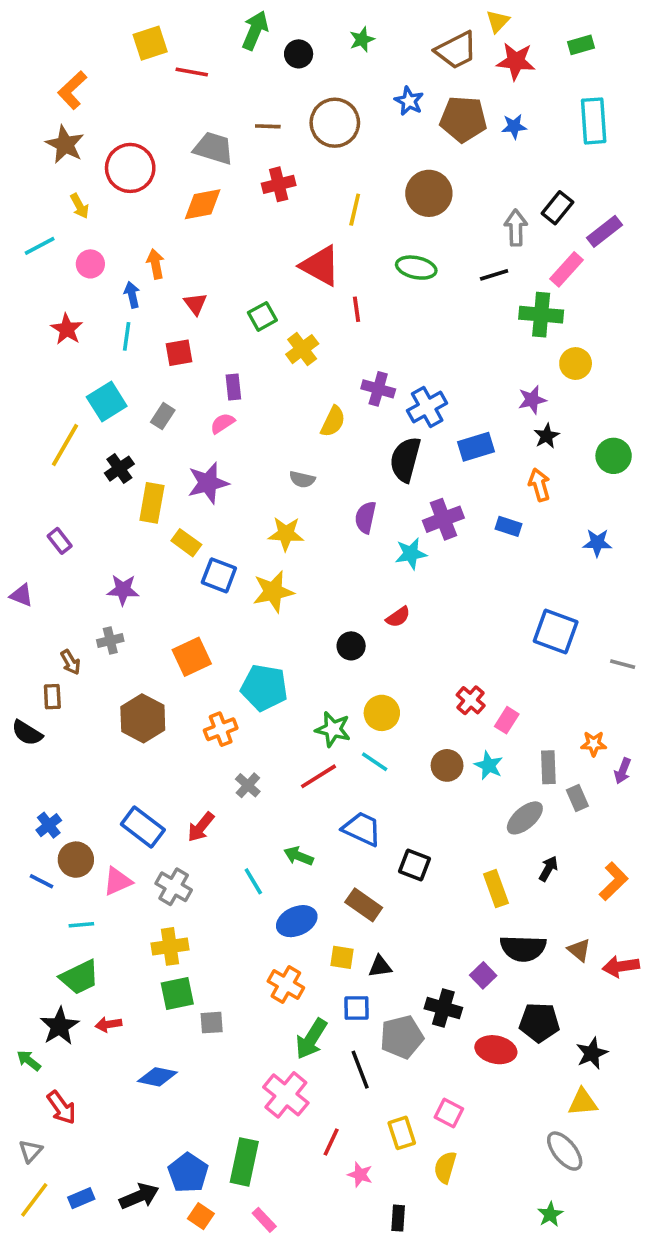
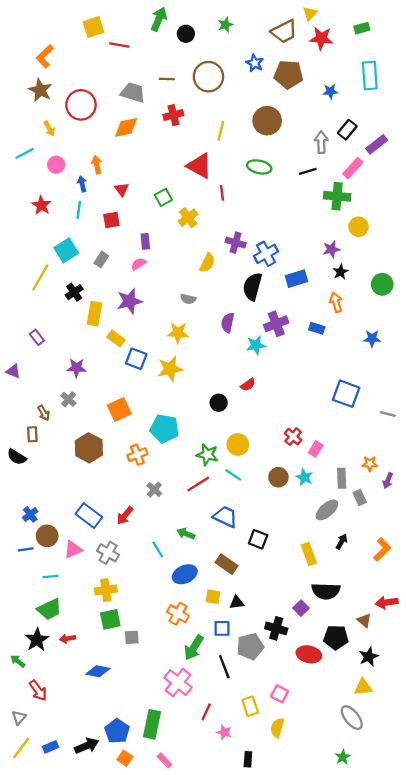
blue star: (514, 126) -> (330, 91), moved
gray cross: (110, 641) -> (69, 399), turned -35
blue line: (41, 881) -> (26, 549), turned -35
brown triangle: (579, 950) -> (364, 620), moved

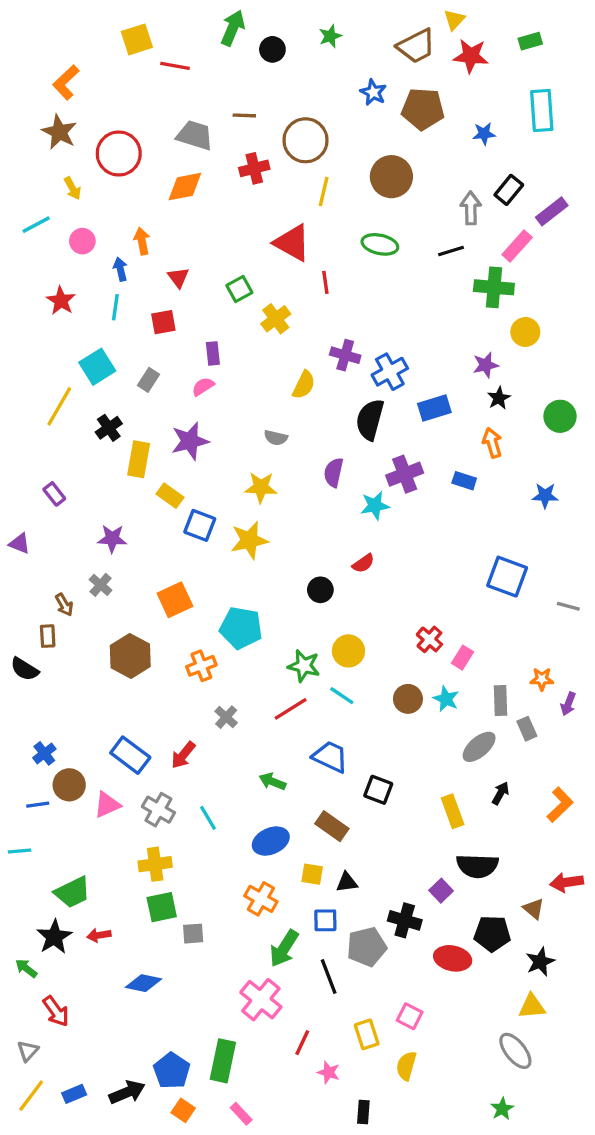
brown circle: (208, 77) -> (305, 140), moved
cyan line: (158, 549) -> (208, 818), moved
cyan line: (50, 576) -> (20, 851), moved

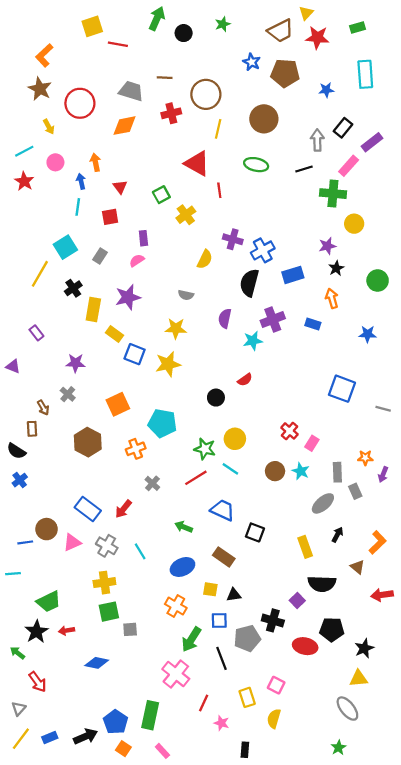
red star: (61, 301) -> (24, 181), moved
blue cross: (44, 753) -> (20, 480), moved
brown triangle: (534, 909) -> (357, 567), moved

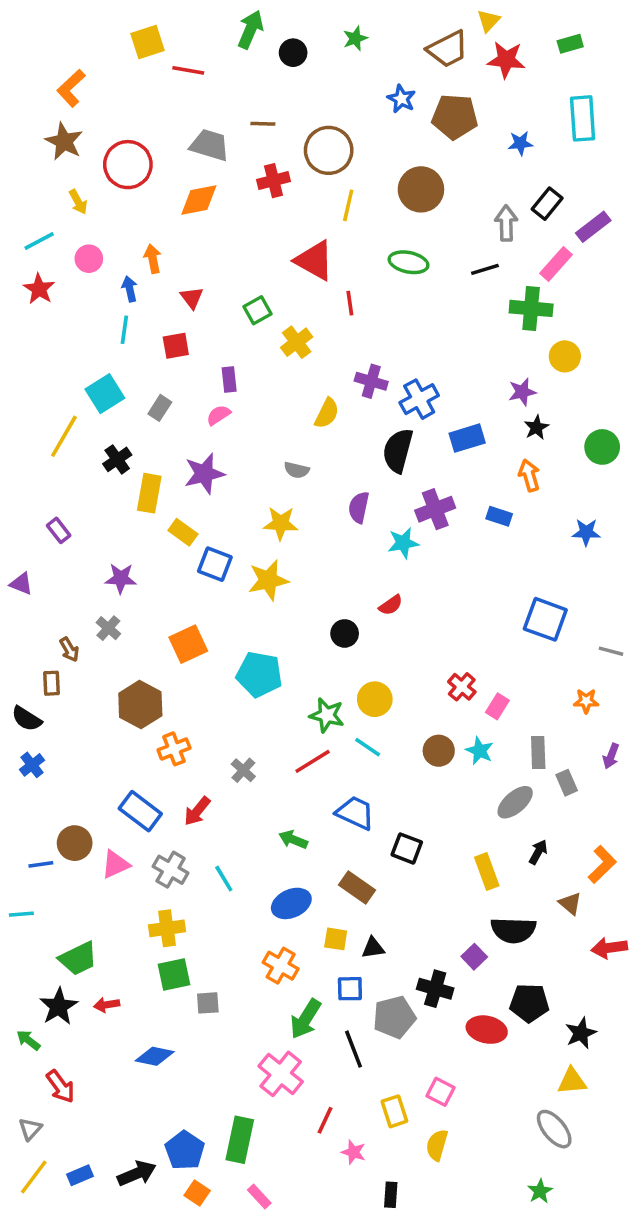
orange cross: (136, 449) -> (174, 749), moved
orange star: (365, 458) -> (586, 701), moved

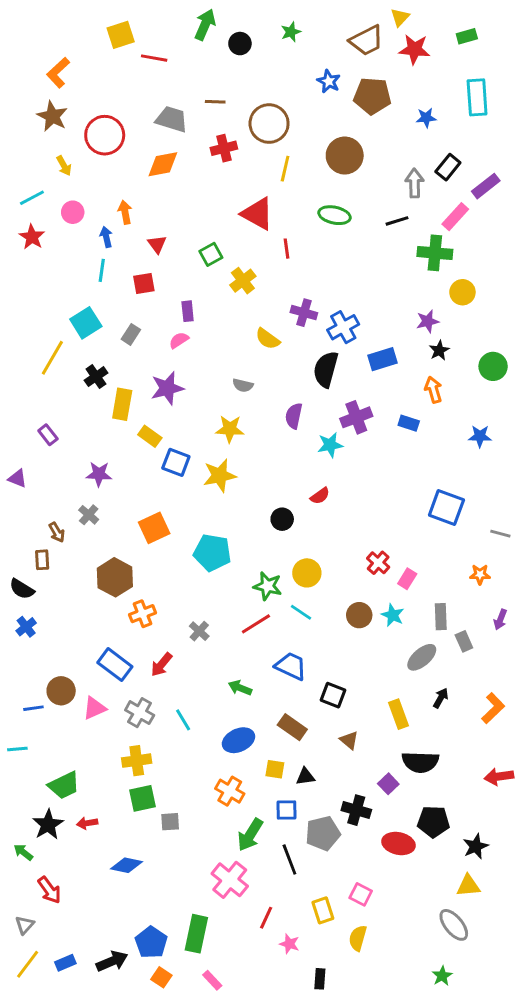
yellow semicircle: (327, 413) -> (268, 339), turned 100
brown triangle: (570, 903) -> (349, 740), moved

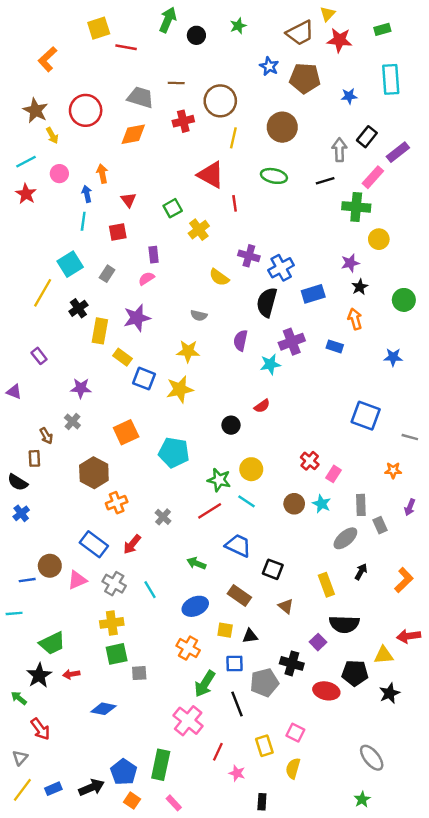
brown star: (52, 116) -> (36, 110), moved
yellow triangle: (468, 886) -> (384, 655), moved

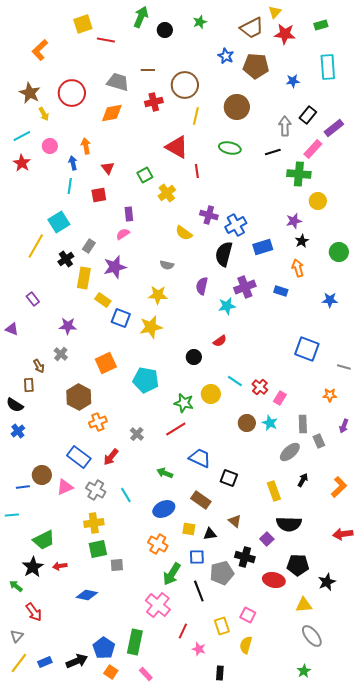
gray rectangle: (107, 274) -> (89, 246), moved
cyan line: (246, 501) -> (235, 381), moved
brown triangle: (286, 606) -> (235, 521), moved
yellow triangle: (384, 655) -> (304, 605), moved

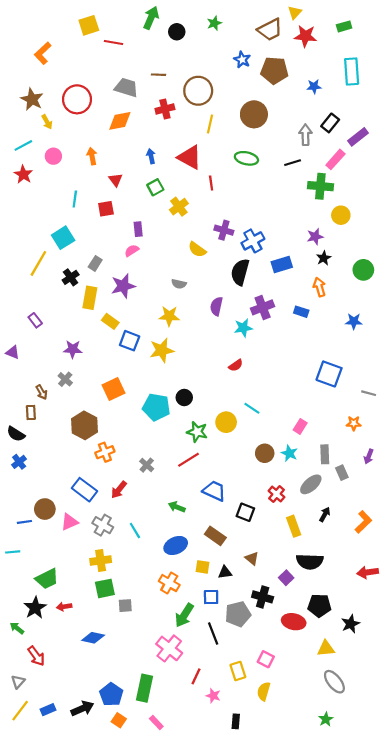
blue arrow: (73, 163) -> (151, 156), moved
black circle: (194, 357) -> (184, 397), moved
red cross: (260, 387) -> (276, 494), moved

